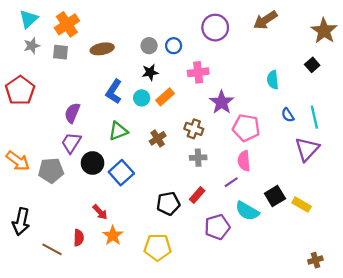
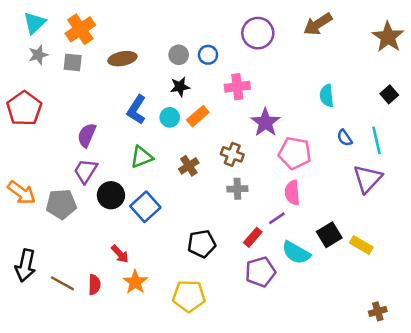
black square: (312, 65) -> (389, 94), moved
red rectangle: (197, 195) -> (253, 237), moved
brown line: (52, 249) -> (62, 283), moved

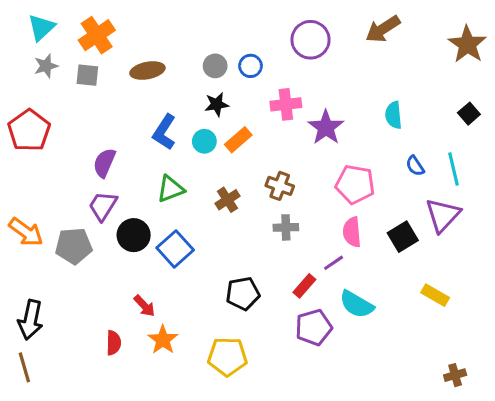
purple star: (265, 122) -> (326, 127), moved
black square: (329, 235) -> (403, 237), moved
brown line: (62, 283) -> (24, 367), moved, turned 45

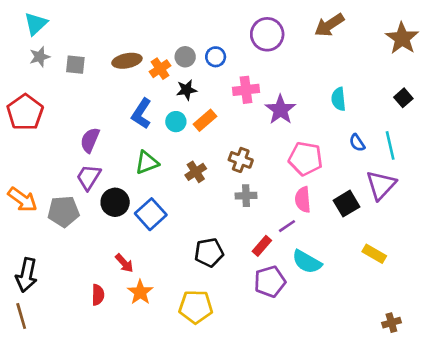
orange cross: (97, 35) -> (160, 69), moved, size x0.7

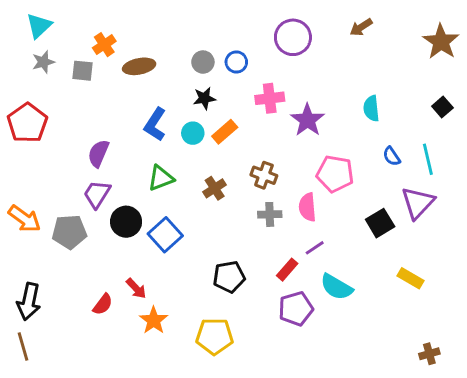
brown arrow: (329, 25) -> (361, 27), size x0.7
orange cross: (160, 69) -> (104, 45), moved
pink semicircle: (303, 200) -> (307, 207), moved
red semicircle: (98, 295) -> (103, 304), moved, turned 36

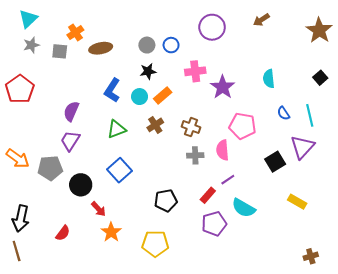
brown cross: (215, 188) -> (155, 125), moved
black circle: (126, 222) -> (81, 185), moved
red semicircle: (103, 304) -> (63, 233), moved

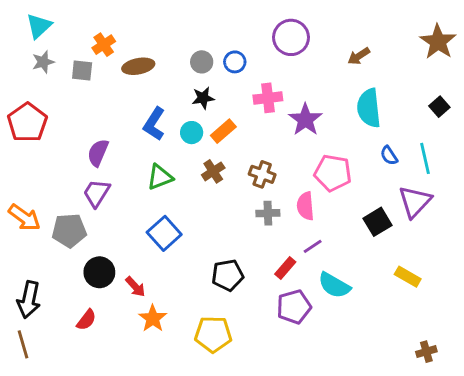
brown arrow: (261, 20) -> (359, 56), moved
cyan semicircle: (269, 79) -> (369, 108), size x1.5
black circle: (81, 185) -> (99, 272), moved

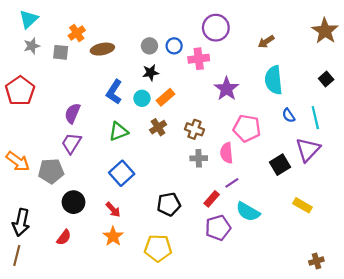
pink cross: (268, 98) -> (199, 59), moved
red arrow: (135, 287) -> (113, 210), moved
brown line: (23, 344) -> (17, 256), turned 30

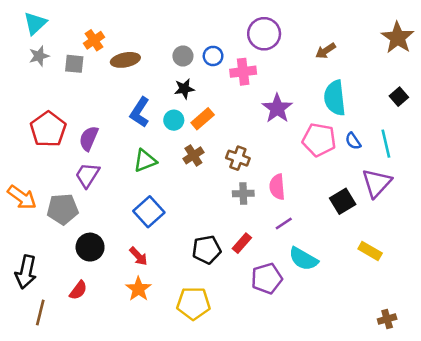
red pentagon: (20, 91) -> (48, 129), moved
pink pentagon: (247, 128) -> (319, 140), moved
red rectangle: (212, 199) -> (242, 243), moved
brown line: (17, 256) -> (40, 312), moved

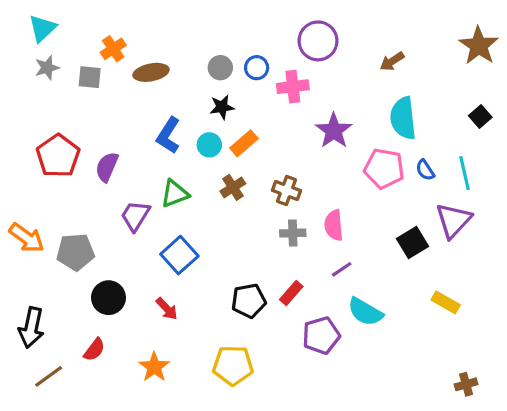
purple trapezoid: (87, 175) -> (135, 216), moved
orange star: (138, 289) -> (154, 367), moved
brown line: (40, 312) -> (49, 376), turned 40

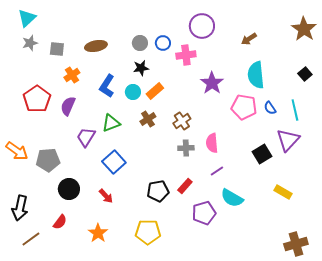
orange cross: (113, 49) -> (72, 75), moved
brown cross: (287, 191) -> (182, 121), turned 36
brown cross: (466, 384) -> (296, 244), size x1.6

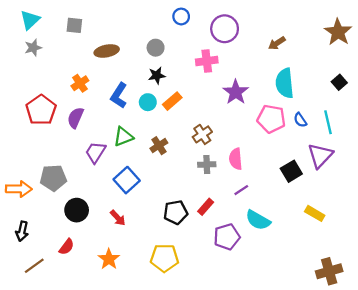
blue circle: (163, 43) -> (181, 16), moved
gray square: (57, 49) -> (74, 25), moved
brown cross: (148, 119) -> (159, 146), moved
orange arrow: (17, 151) -> (19, 189), moved, turned -35
black arrow: (20, 208) -> (22, 231), size x0.7

